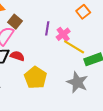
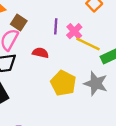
red semicircle: (17, 56) -> (40, 53), moved
yellow pentagon: (36, 78) -> (63, 83), moved

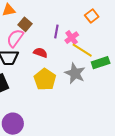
yellow pentagon: (63, 83) -> (45, 79), moved
gray star: (96, 83) -> (75, 73), moved

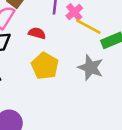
gray star: (75, 73) -> (91, 68), moved

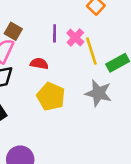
yellow line: (88, 26) -> (91, 51), turned 50

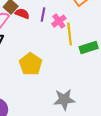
red semicircle: (39, 64) -> (22, 14), moved
gray star: (98, 93) -> (64, 100), moved, turned -30

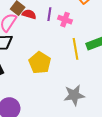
pink cross: (59, 21) -> (65, 20), turned -32
yellow line: (70, 34) -> (75, 49), moved

